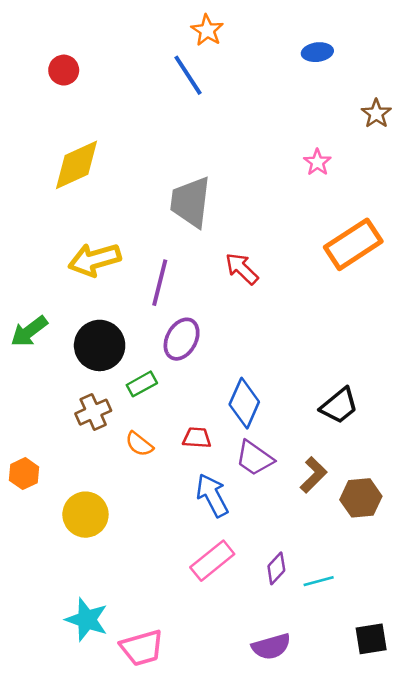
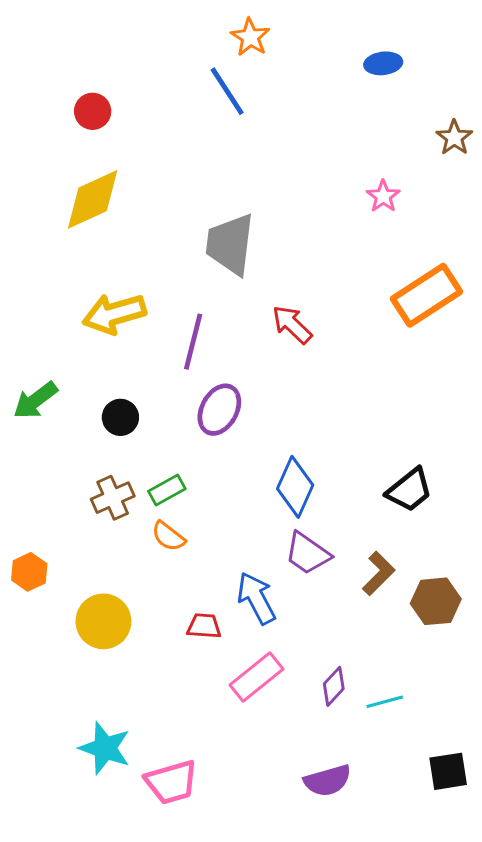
red circle: (64, 70) -> (93, 111), moved
black circle: (100, 345) -> (120, 417), size x0.6
green rectangle: (142, 384) -> (167, 490), moved
red trapezoid: (197, 438) -> (204, 626), moved

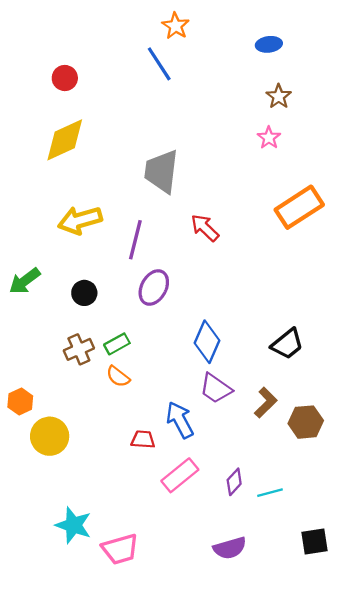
brown star: (454, 138) -> (279, 96), moved
yellow circle: (103, 621) -> (50, 436), moved

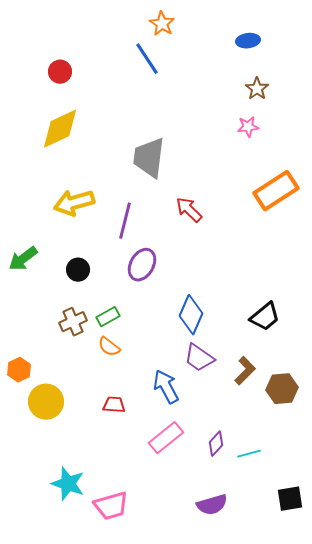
pink star: (269, 138) -> (248, 127), turned 30
red trapezoid: (143, 439) -> (114, 405), moved

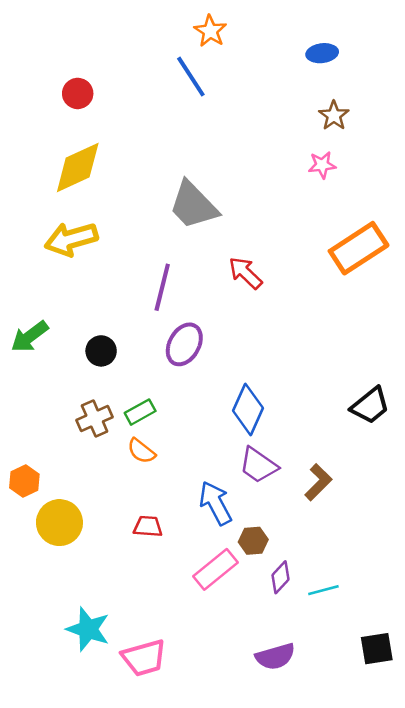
gray trapezoid: (149, 158) -> (193, 205), turned -51
yellow arrow: (74, 203) -> (71, 239), moved
black trapezoid: (265, 317) -> (370, 406), moved
brown hexagon: (282, 389) -> (253, 541), moved, size x0.7

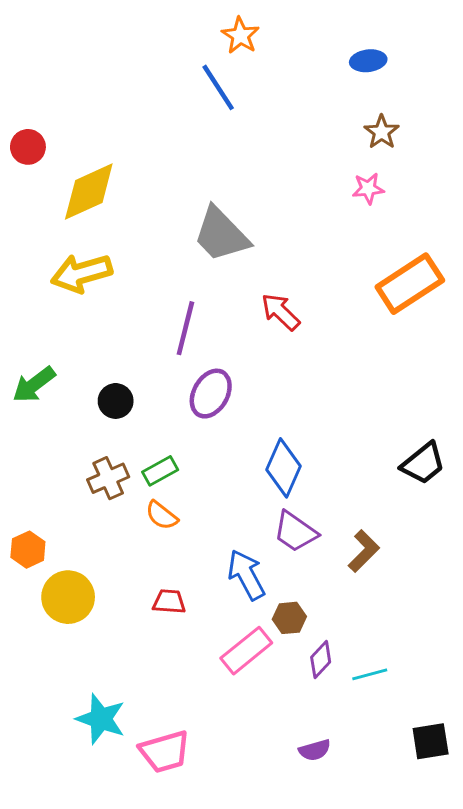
red circle: (78, 93) -> (28, 147), moved
purple semicircle: (275, 656) -> (315, 750), size x0.7

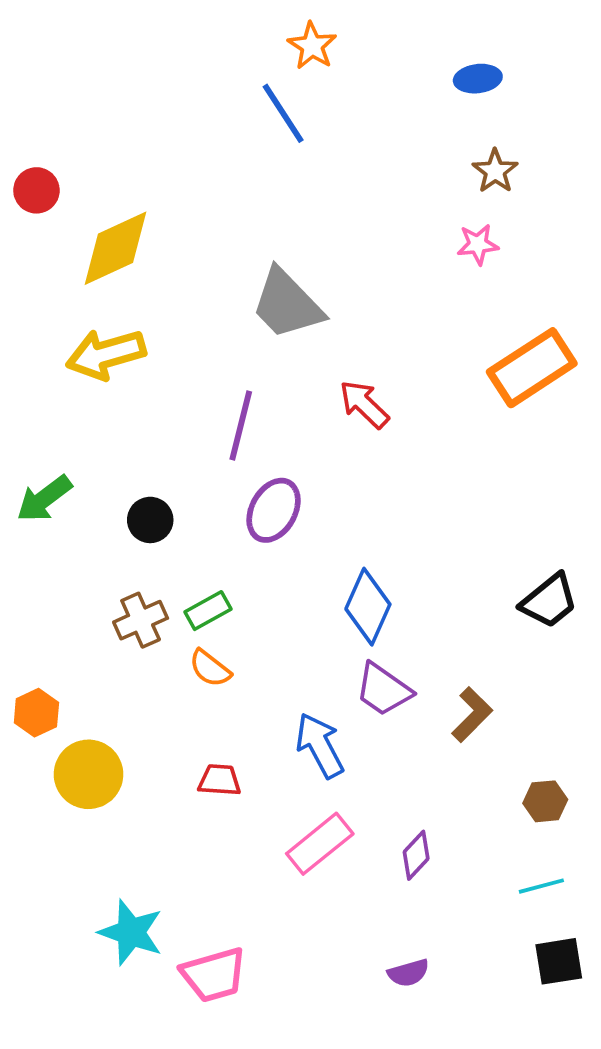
brown hexagon: (289, 618) -> (545, 801), moved
cyan line: (370, 674) -> (541, 886), moved

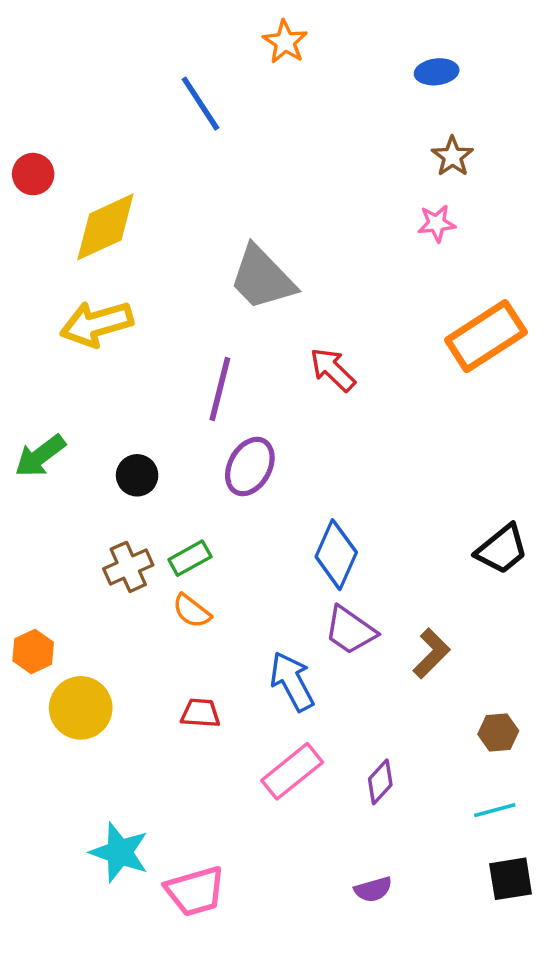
blue line: (283, 113) -> (201, 104), moved

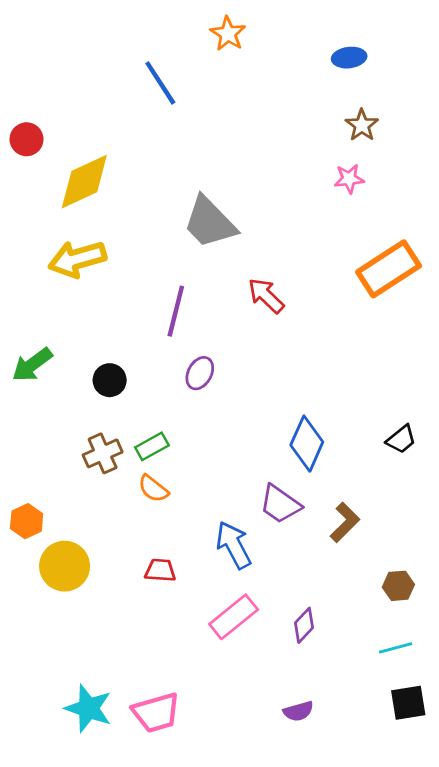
purple ellipse: (250, 467) -> (200, 373), size x0.7
black trapezoid: (502, 549) -> (401, 439), size x0.7
blue diamond: (336, 555) -> (307, 444), moved
cyan star: (119, 852) -> (88, 708), moved

